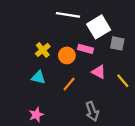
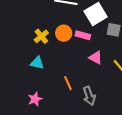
orange circle: (67, 55) -> (64, 33), moved
orange line: (69, 84) -> (68, 83), moved, turned -64

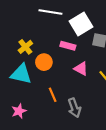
orange circle: (64, 33) -> (44, 62), moved
cyan triangle: (37, 63) -> (21, 74), size x1.5

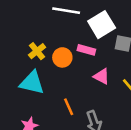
orange circle: (44, 62) -> (62, 57), moved

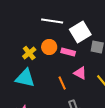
orange circle: (62, 57) -> (49, 47), moved
orange line: (69, 107) -> (62, 83), moved

